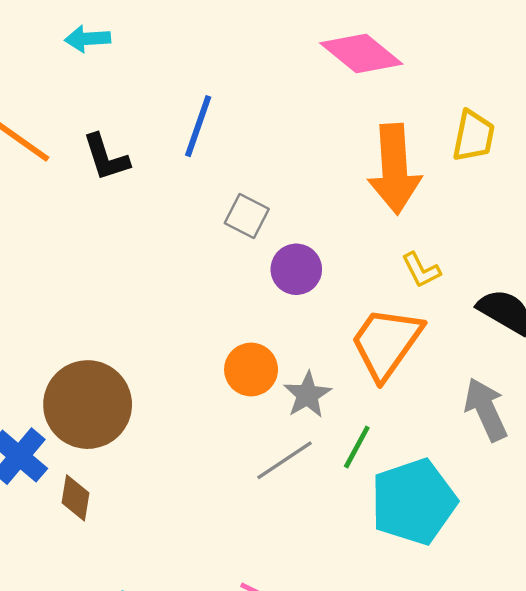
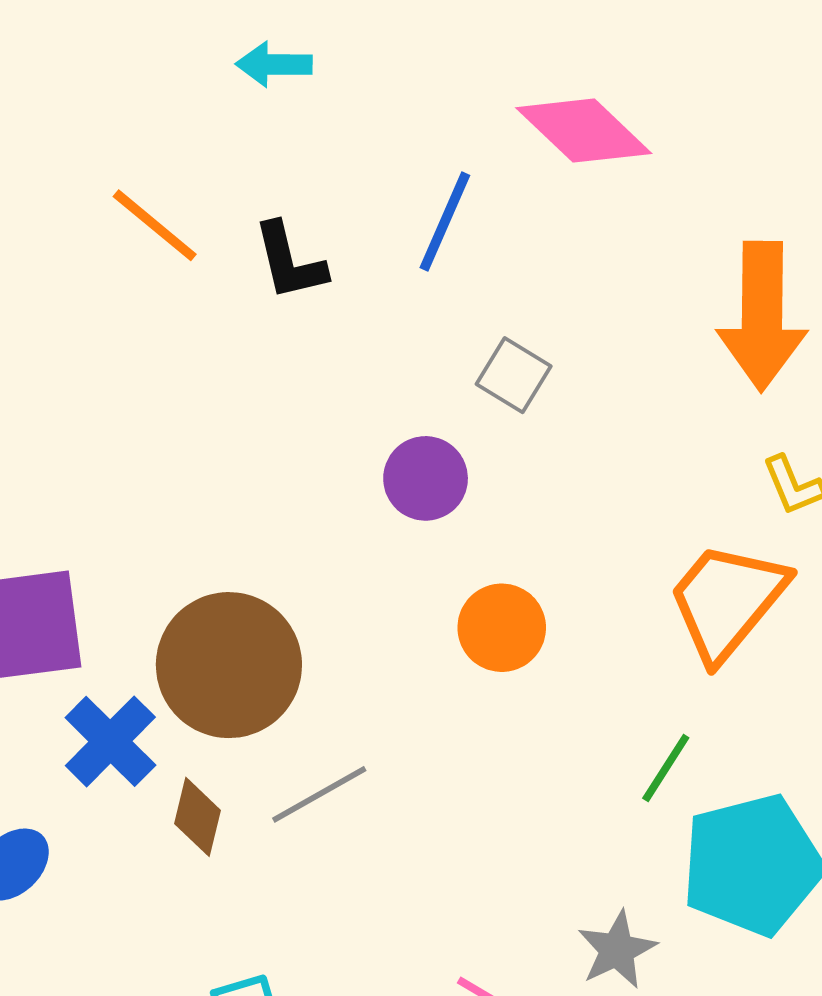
pink diamond: (361, 53) -> (584, 131), moved
purple circle: (296, 269) -> (426, 478), moved
gray star: (307, 395) -> (617, 950), moved
gray line: (284, 460) -> (319, 794), moved

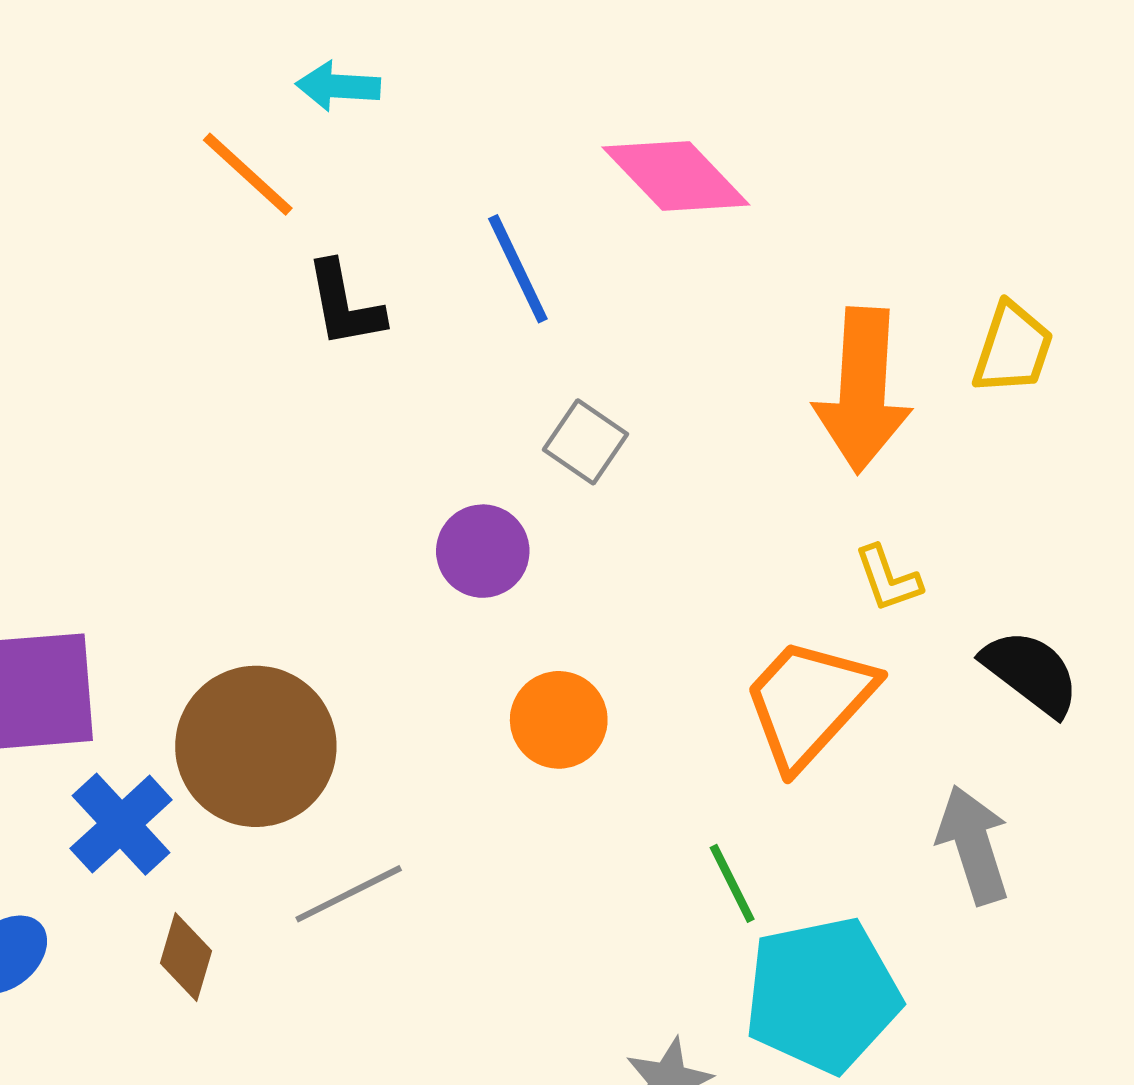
blue line: (445, 222) -> (518, 269), turned -52
orange line: (155, 225) -> (248, 174), moved
green line: (666, 768) -> (732, 883), turned -62
brown diamond: (198, 817) -> (186, 957), moved

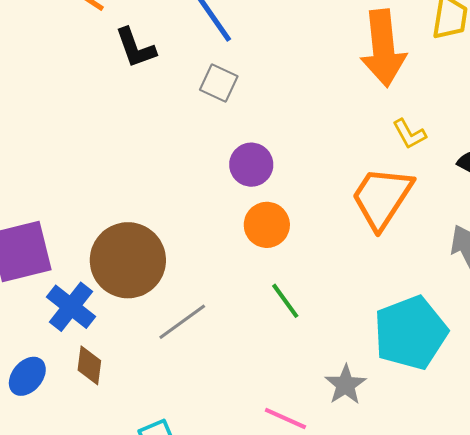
gray square: (585, 442) -> (219, 83), moved
purple circle: (483, 551) -> (251, 165), moved
green line: (732, 883) -> (285, 301), moved
brown diamond: (186, 957) -> (89, 365), moved

